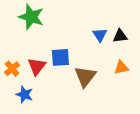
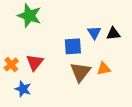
blue square: (60, 57) -> (73, 46), moved
orange triangle: (121, 68) -> (104, 69), moved

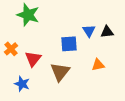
orange cross: (11, 64) -> (11, 49), moved
brown triangle: (80, 72) -> (60, 72), moved

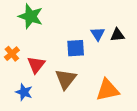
orange triangle: (98, 65) -> (108, 90), moved, size x1.6

